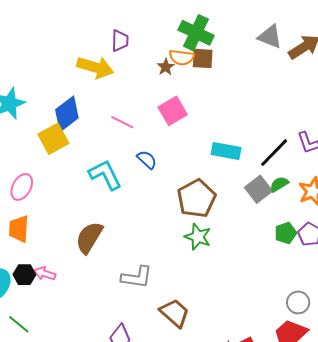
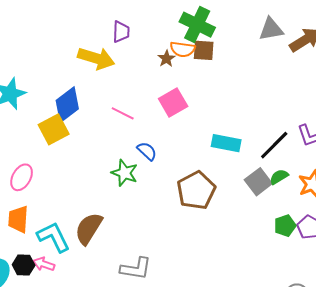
gray triangle: (270, 37) -> (271, 29), turned -32
cyan L-shape: (105, 175) -> (54, 237), moved
green star: (198, 237) -> (125, 173), moved

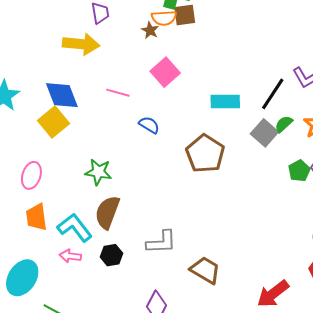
blue diamond: (67, 105) -> (62, 95), turned -63
green star: (125, 173) -> (98, 172), moved
black hexagon: (24, 265) -> (111, 255), moved

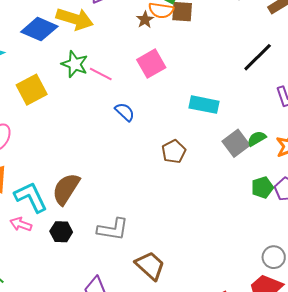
black line: (273, 94) -> (258, 57), moved
blue diamond: (62, 95) -> (39, 29), moved, turned -57
brown pentagon: (205, 154) -> (174, 152), size x0.6
green star: (98, 172) -> (75, 64), moved

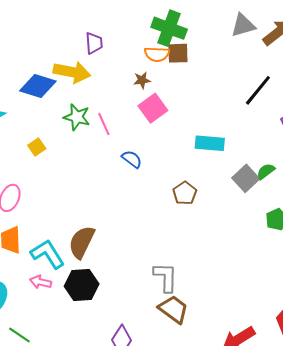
brown star: (145, 20) -> (142, 80), moved, turned 30
pink line: (101, 74) -> (104, 124), turned 45
yellow square: (32, 90) -> (37, 147), size x0.6
gray L-shape: (113, 229) -> (166, 277), moved, turned -92
black hexagon: (61, 232) -> (82, 285), size x1.5

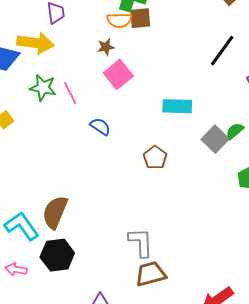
pink arrow: (41, 282) -> (16, 269), moved
brown trapezoid: (174, 309) -> (151, 274), turned -48

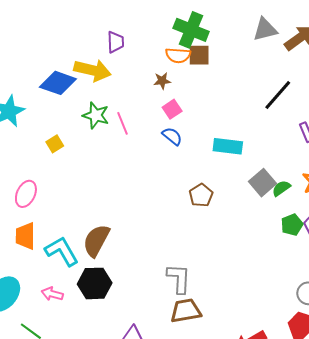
pink square: (118, 74) -> (172, 109), size x0.7
blue semicircle: (100, 127) -> (172, 136), moved
green semicircle: (235, 131) -> (281, 188), moved

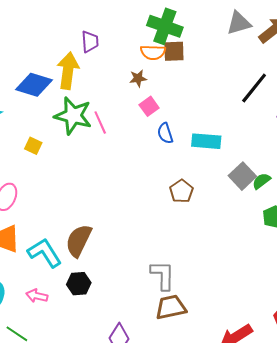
yellow arrow: (92, 70) -> (68, 71), turned -93
green star: (96, 115) -> (73, 116), size x1.4
blue semicircle: (172, 136) -> (165, 133), moved, turned -145
yellow square: (55, 144) -> (33, 146), turned -30
black hexagon: (95, 283) -> (79, 284), size x0.7

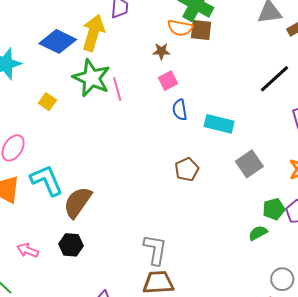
green semicircle: (261, 181) -> (258, 233), moved
cyan L-shape: (45, 253) -> (46, 180), moved

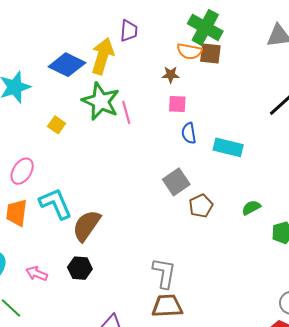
pink square: (168, 81) -> (177, 104), turned 30
gray square: (249, 164) -> (176, 182), moved
brown pentagon: (187, 169) -> (201, 206), moved
green semicircle: (258, 233) -> (251, 208), moved

